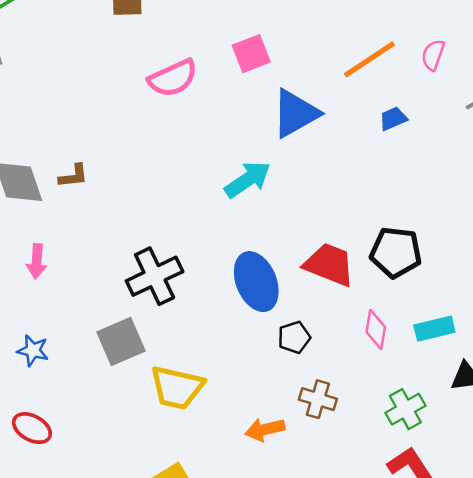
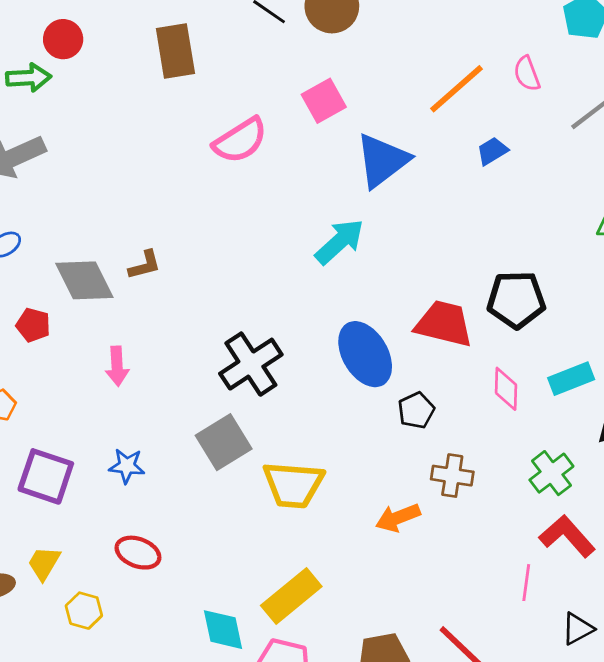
pink semicircle: (433, 55) -> (527, 74), turned -32

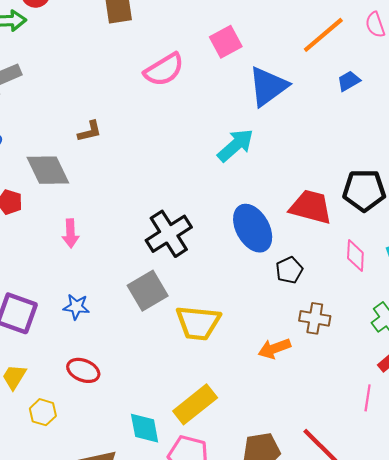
brown L-shape: (145, 265) -> (90, 131), moved

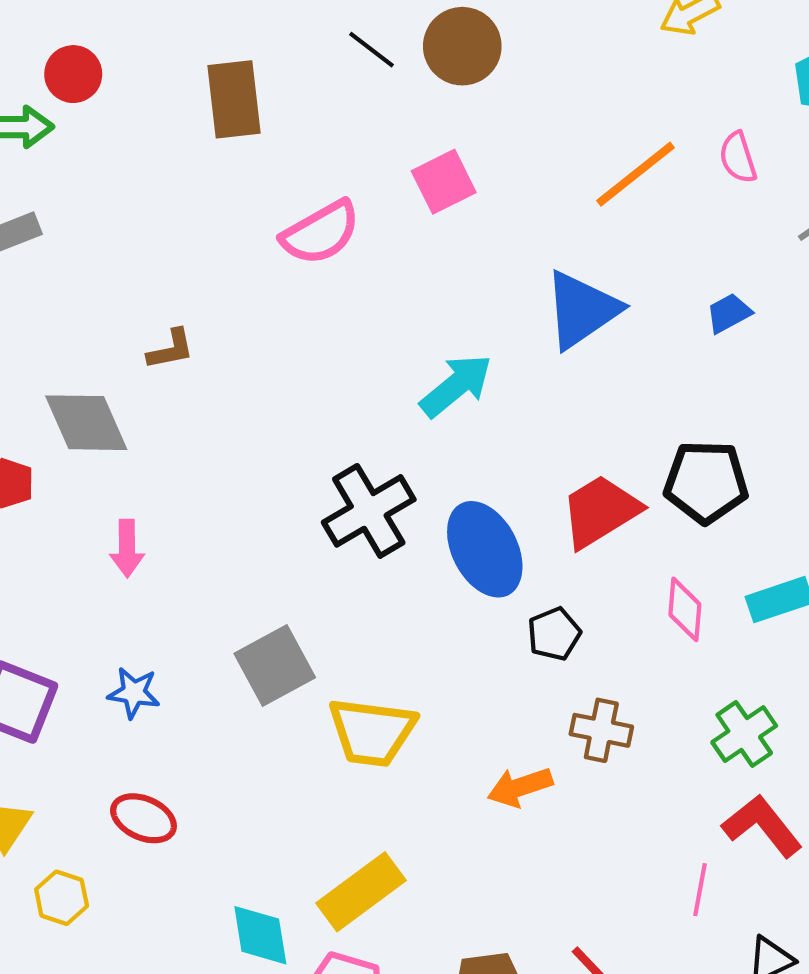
blue trapezoid: (349, 81) -> (729, 313), moved
blue triangle: (268, 86) -> (582, 310), moved
red trapezoid: (311, 207) -> (600, 511), turned -48
black cross: (169, 234) -> (369, 511), moved

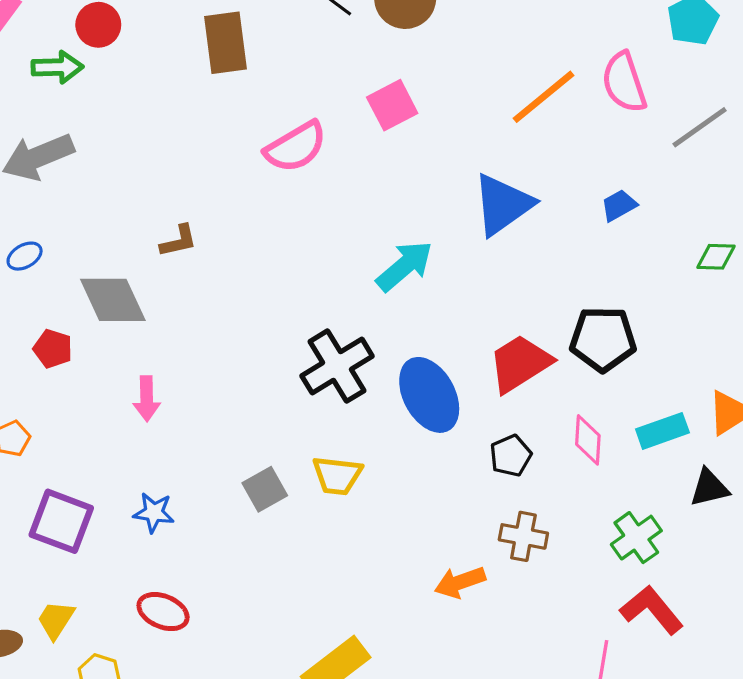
pink semicircle: (738, 157) -> (624, 82), size x1.5
black pentagon: (554, 634) -> (511, 456), moved
gray square: (275, 666) -> (265, 489), size x0.7
yellow trapezoid: (372, 732) -> (337, 476), moved, size x0.7

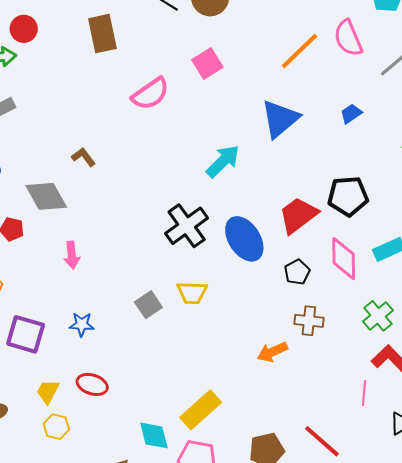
brown L-shape: (179, 241) -> (84, 157), turned -110
pink diamond: (588, 440) -> (344, 259), size x1.4
yellow trapezoid: (56, 620) -> (48, 392), moved

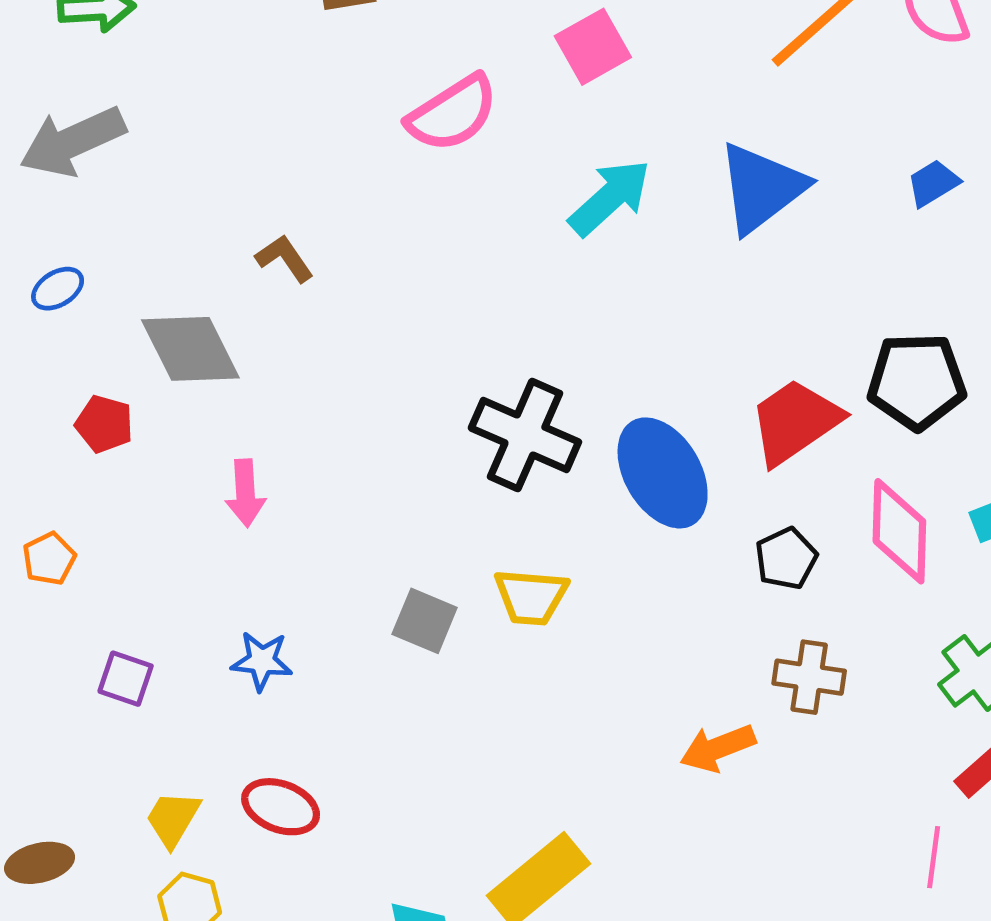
cyan arrow: (223, 161) -> (610, 198), moved
black cross: (187, 226) -> (525, 435), turned -33
gray square: (148, 305) -> (425, 621), turned -36
purple square: (26, 334) -> (126, 679), size x0.6

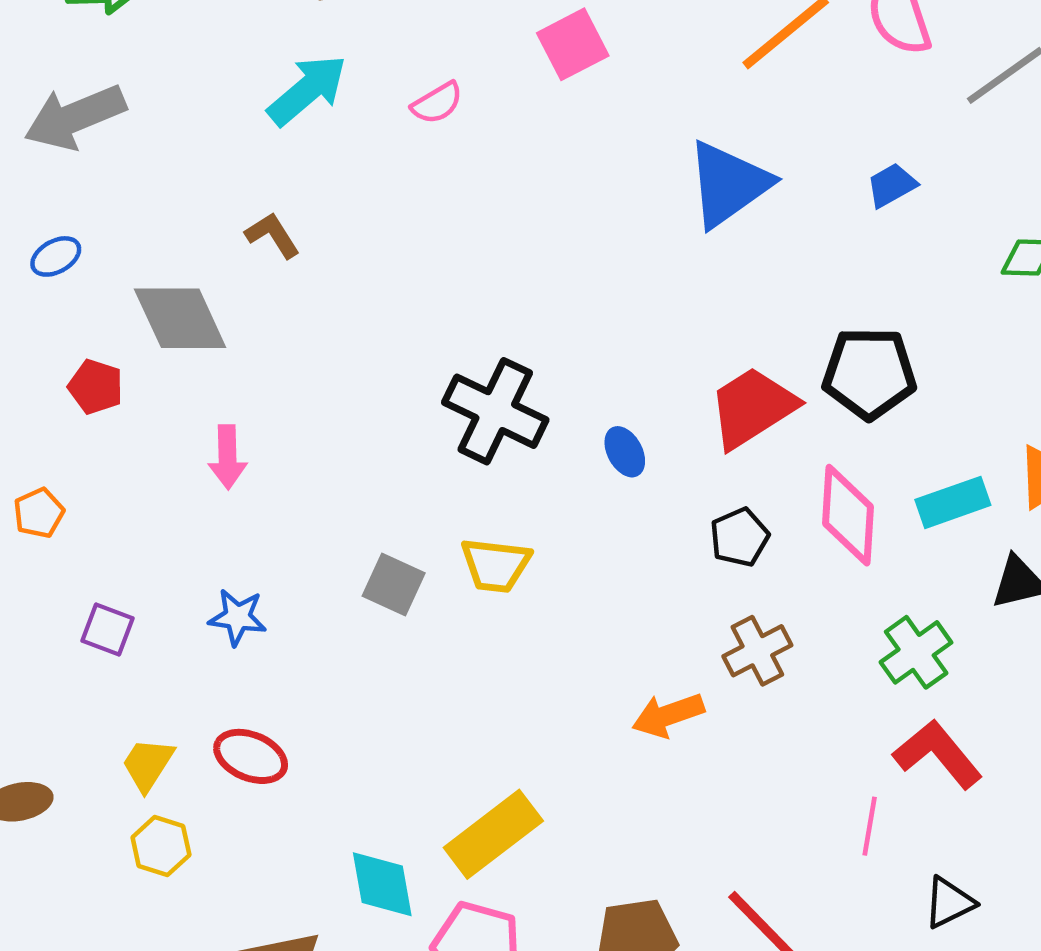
pink semicircle: (453, 113) -> (437, 103), size x0.6
cyan arrow: (610, 198) -> (307, 90), moved
blue ellipse: (663, 473) -> (625, 452), size x0.5
brown cross: (809, 677) -> (757, 651), turned -38

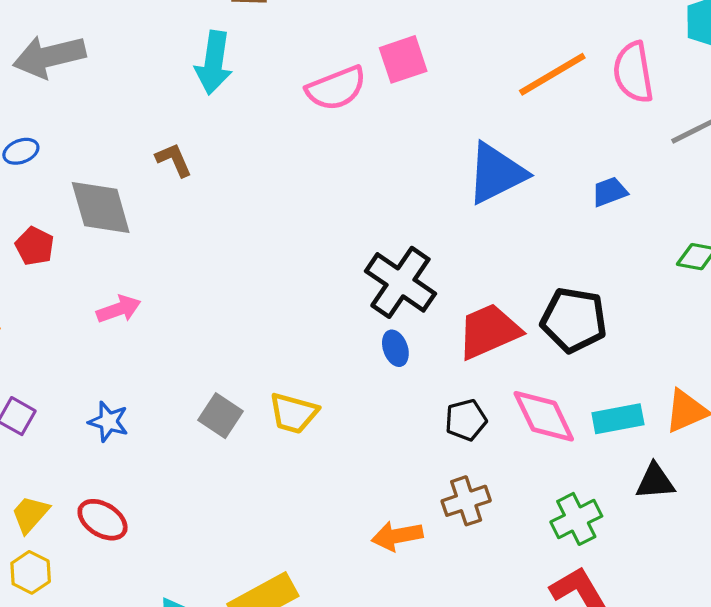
cyan arrow: (307, 90) -> (214, 63), turned 130
pink semicircle: (437, 103) -> (336, 88), moved, size x1.6
black cross: (495, 411) -> (400, 282), moved
pink arrow: (228, 457) -> (119, 309), turned -117
pink diamond: (848, 515) -> (544, 416), turned -38

